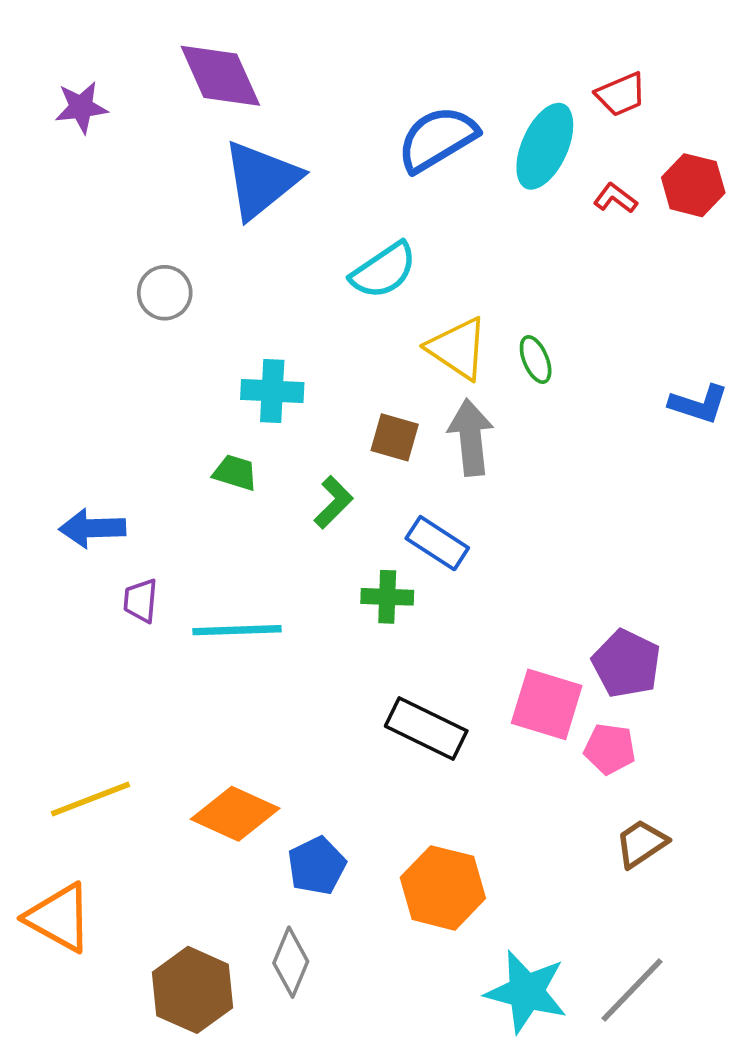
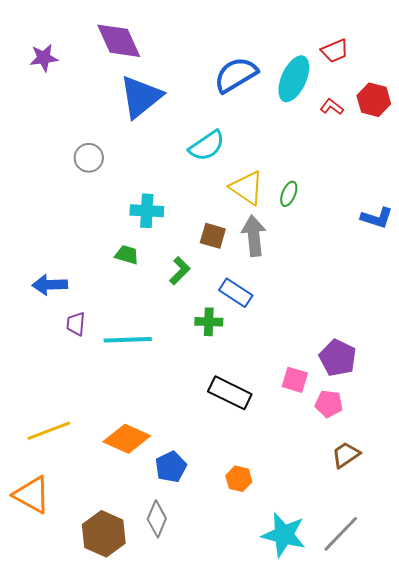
green ellipse: (536, 359) -> (289, 194), turned 45
pink square: (547, 704) -> (295, 380), size x0.7
orange hexagon: (443, 888) -> (239, 479), size x0.6

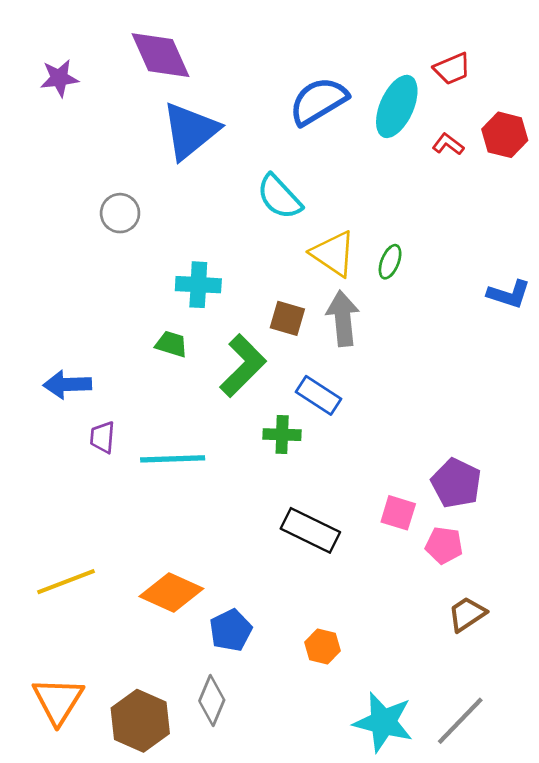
cyan semicircle: (207, 146) -> (279, 197), turned 81
green L-shape: (180, 271) -> (243, 366), size x1.6
orange triangle: (32, 495) -> (58, 701), moved, turned 33

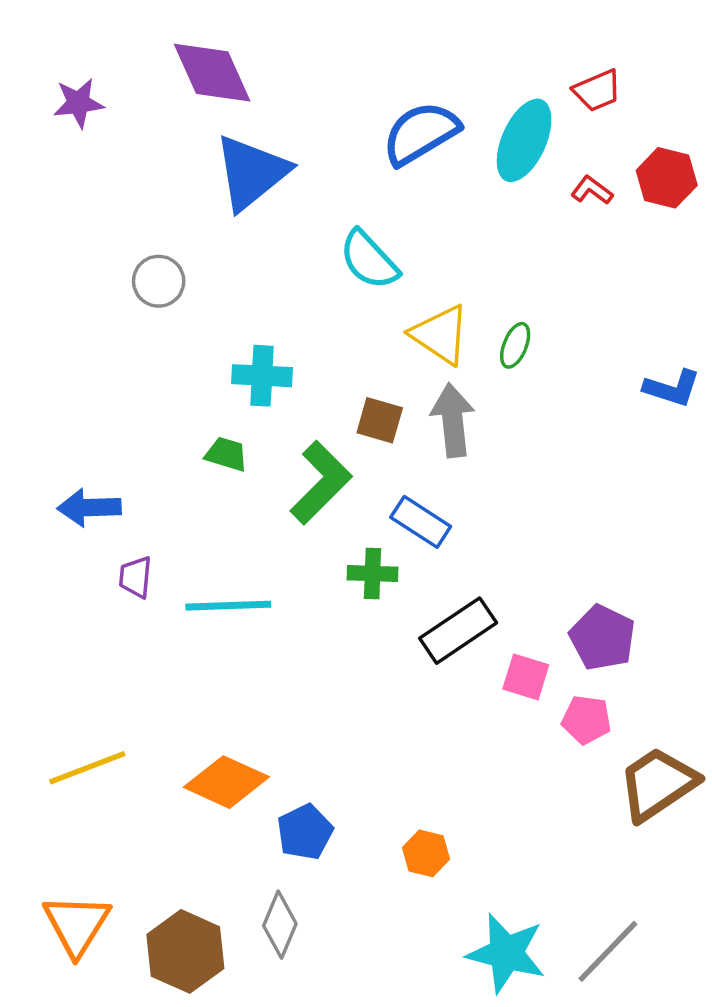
black rectangle: (310, 530) -> (458, 631), moved, turned -60
brown trapezoid: (467, 614) -> (658, 784), moved, size x1.6

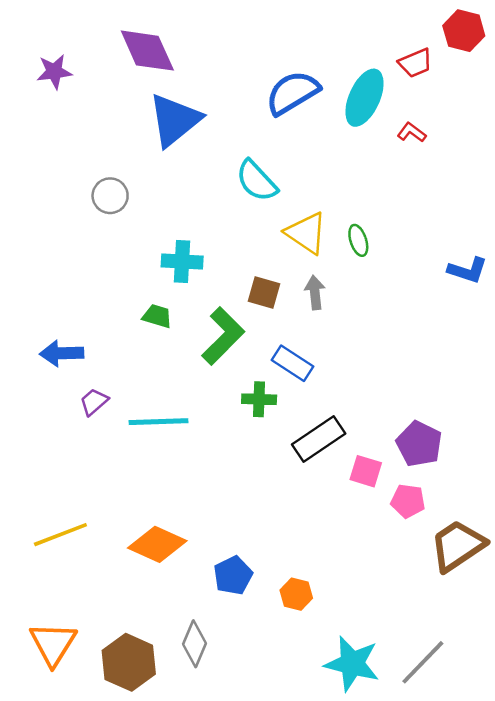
red hexagon: (667, 178) -> (464, 31), moved
green ellipse: (515, 345) -> (358, 240), turned -40
gray arrow: (453, 420) -> (315, 293), size x0.7
purple trapezoid: (135, 577) -> (94, 402), turned 44
blue pentagon: (305, 832) -> (233, 575), moved

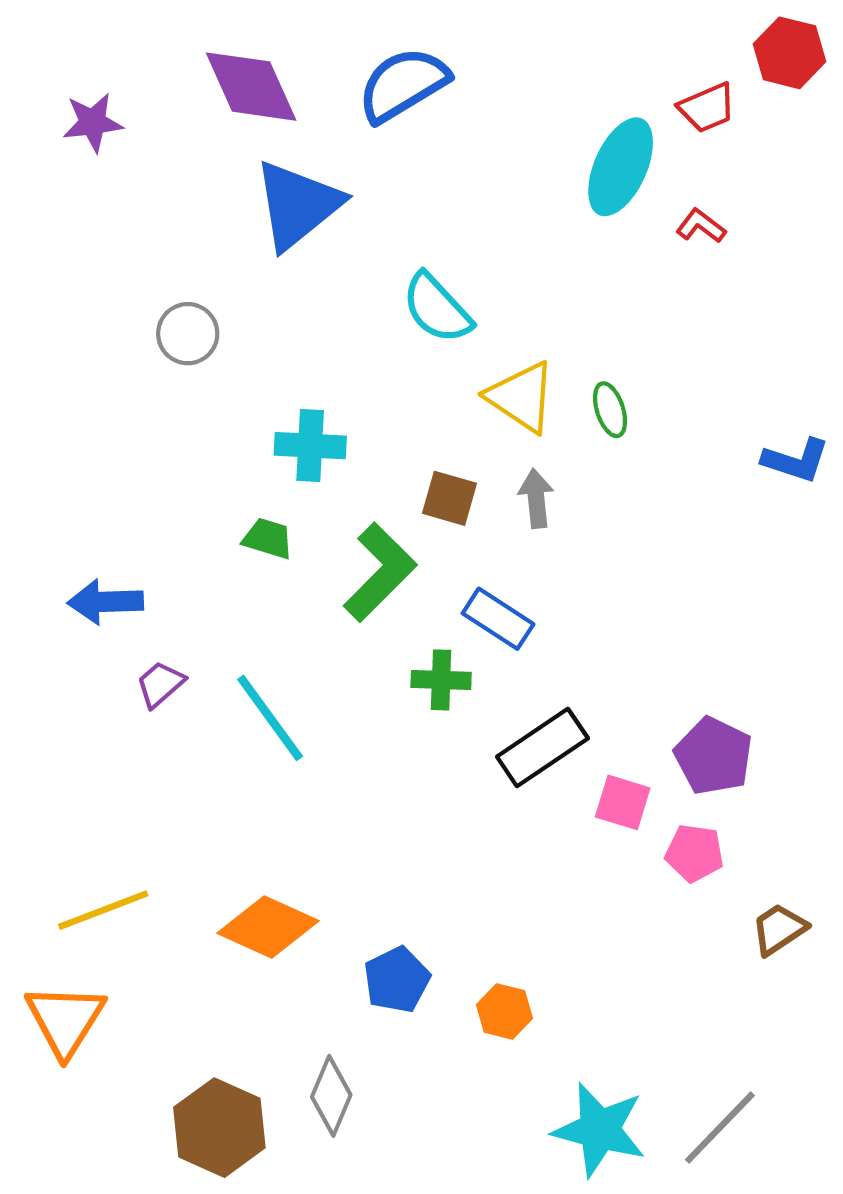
blue semicircle: (293, 93) -> (403, 84), moved
cyan line: (158, 422) -> (270, 718), turned 56
brown trapezoid: (458, 546) -> (779, 929), size x0.6
orange triangle: (53, 644) -> (65, 1020), moved

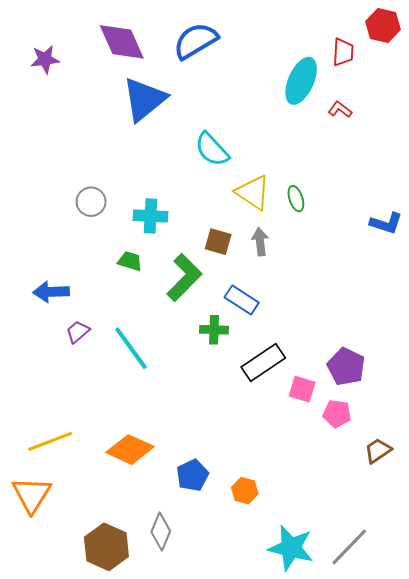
red trapezoid: (707, 108) -> (343, 52), turned -64
gray circle: (188, 334) -> (91, 202), moved

